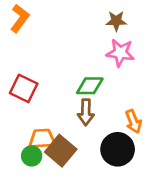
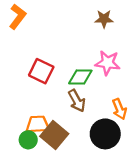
pink star: (120, 53) -> (108, 63), moved
red square: (24, 88) -> (41, 71), moved
brown arrow: (86, 112) -> (77, 101), turned -30

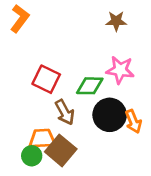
brown arrow: (77, 101) -> (65, 112), moved
black circle: (105, 134) -> (110, 115), moved

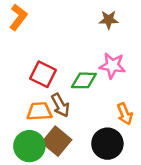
black circle: (110, 115) -> (107, 144), moved
orange trapezoid: (42, 139) -> (39, 111), moved
green circle: (32, 156) -> (29, 146), size x1.6

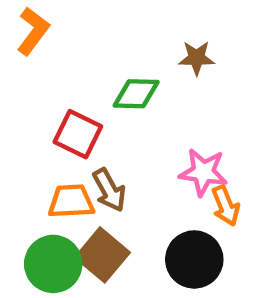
brown star: (109, 20) -> (197, 58), moved
pink star: (112, 66) -> (203, 172), moved
green diamond: (84, 80) -> (136, 94), moved

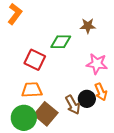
pink star: (203, 172) -> (97, 64), moved
brown arrow: (109, 190) -> (73, 105), moved
black circle: (194, 259) -> (87, 99), moved, size x0.7

